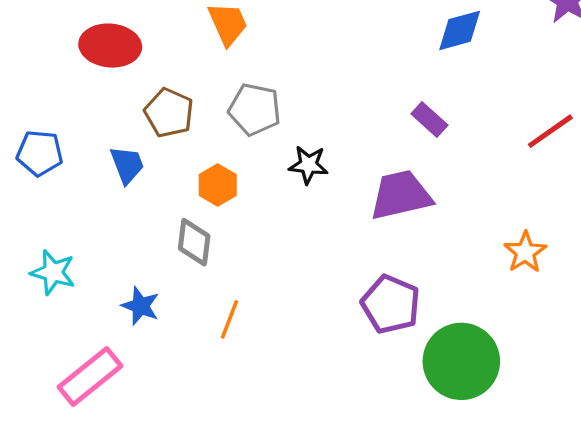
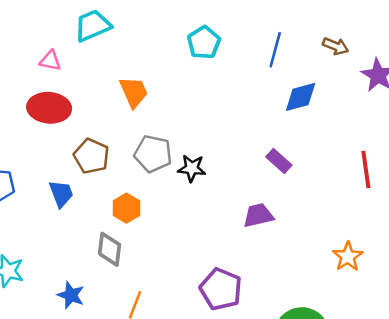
red line: (550, 131) -> (366, 169), turned -63
black star: (308, 165) -> (192, 168), moved
purple trapezoid: (401, 195) -> (258, 215), size x0.7
purple pentagon: (391, 304) -> (221, 289), moved

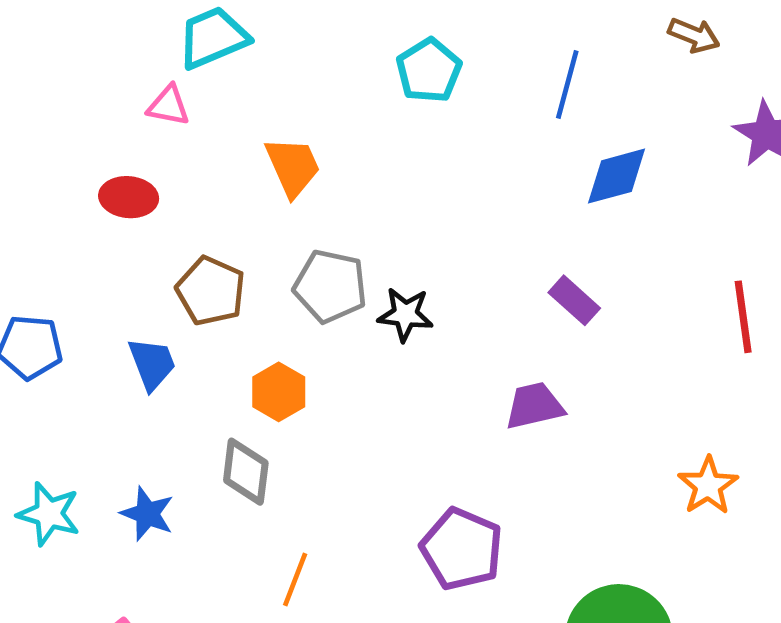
brown arrow: (336, 46) -> (694, 35), moved
pink triangle: (50, 61) -> (168, 106), moved
red ellipse: (49, 108) -> (129, 197), size x0.7
blue star: (71, 295) -> (147, 514), moved

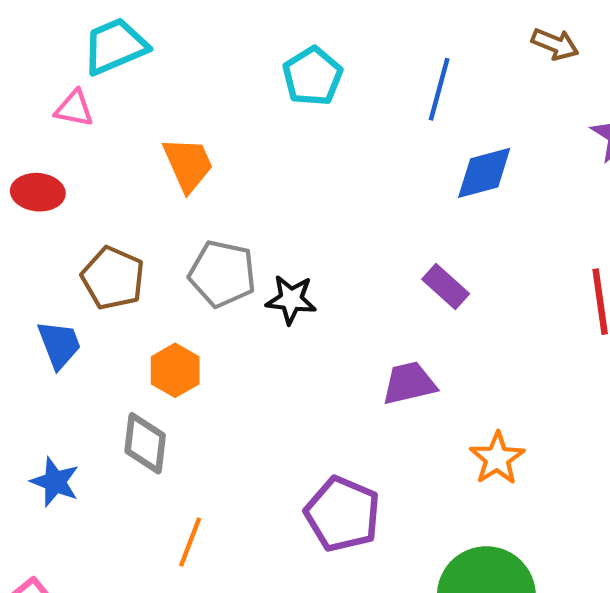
orange star: (708, 486) -> (497, 458), moved

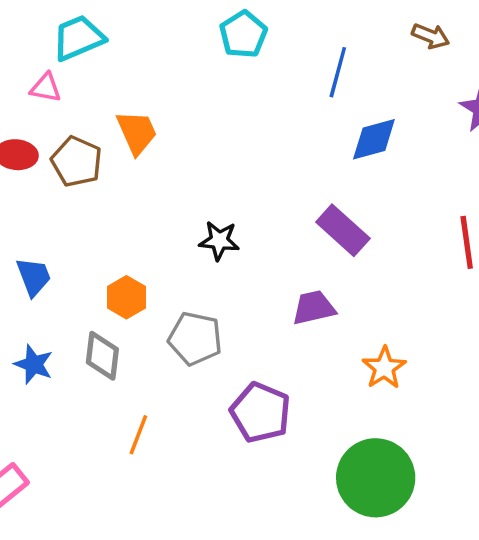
cyan pentagon: (313, 76) -> (243, 34), moved
gray pentagon: (222, 274) -> (195, 339), moved
brown pentagon: (113, 278) -> (77, 162), moved
purple rectangle: (446, 287) -> (343, 230), size x1.4
blue star: (55, 482) -> (34, 364), moved

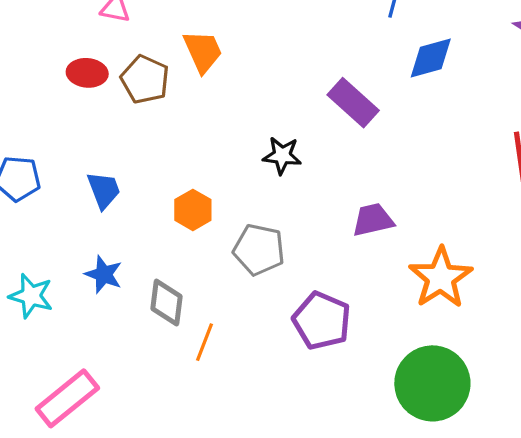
purple rectangle: (343, 230) -> (353, 103), moved
gray diamond: (102, 356) -> (166, 302), moved
orange star: (384, 368) -> (441, 278), size x1.5

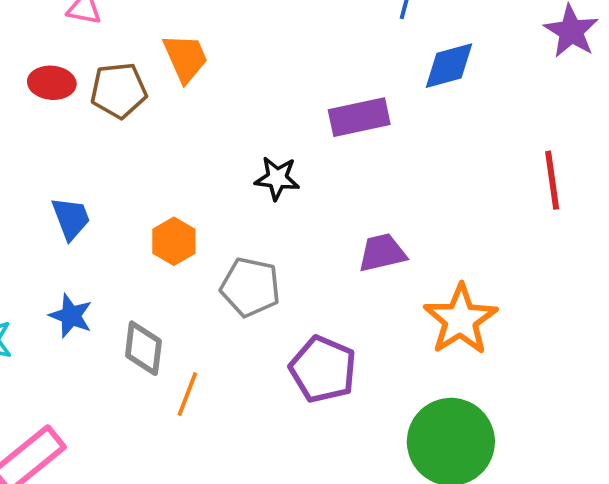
brown pentagon: (145, 79) -> (119, 90), turned -30
purple rectangle: (353, 103) -> (359, 117), turned -54

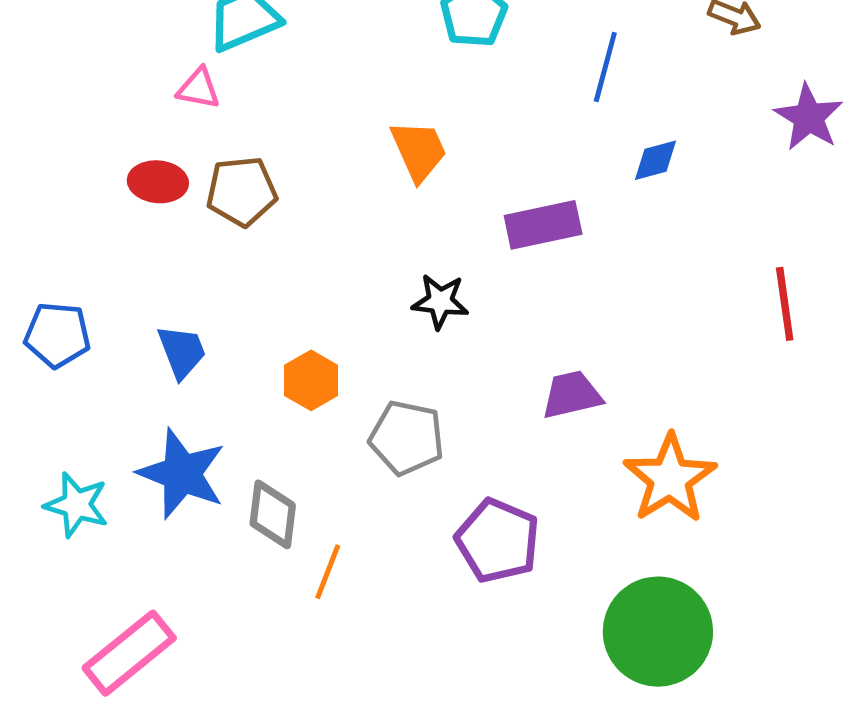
orange trapezoid: (185, 58) -> (419, 151), moved
blue diamond: (449, 66) -> (656, 160), size x0.7
blue star: (71, 316) -> (182, 474), size x1.6

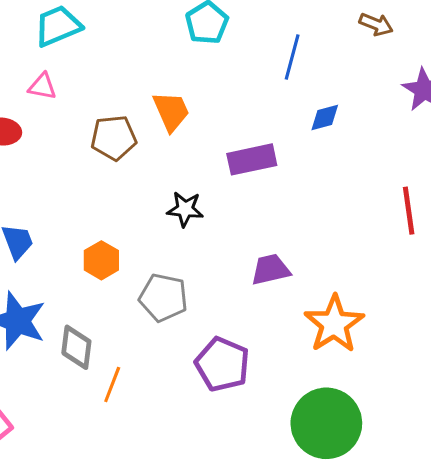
pink triangle: (199, 89) -> (42, 86), moved
brown pentagon: (242, 191) -> (114, 138), moved

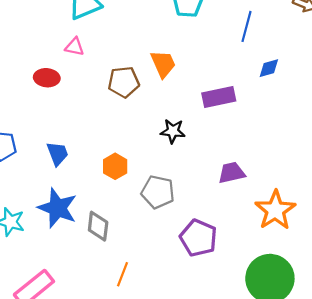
orange line: (112, 385) -> (123, 274), moved

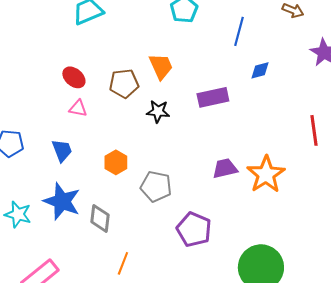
pink triangle: (75, 47) -> (78, 108), moved
red ellipse: (47, 78) -> (74, 77), moved, turned 35
black star: (173, 131) -> (158, 111), moved
orange star: (275, 210) -> (266, 174), moved

